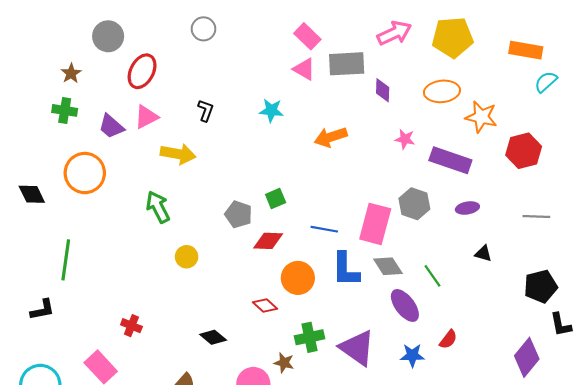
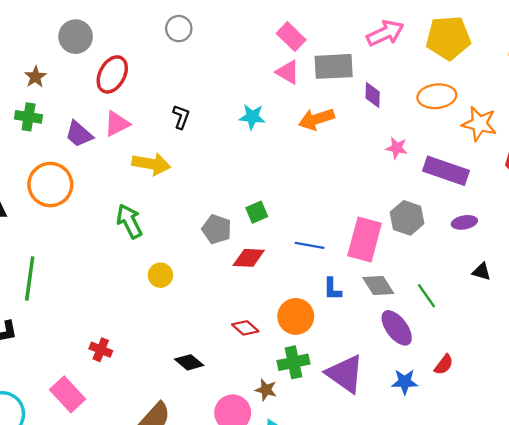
orange arrow: (331, 137) -> (316, 119), moved
blue L-shape: (346, 269) -> (332, 289), size x0.6
orange circle: (298, 278) -> (296, 316), moved

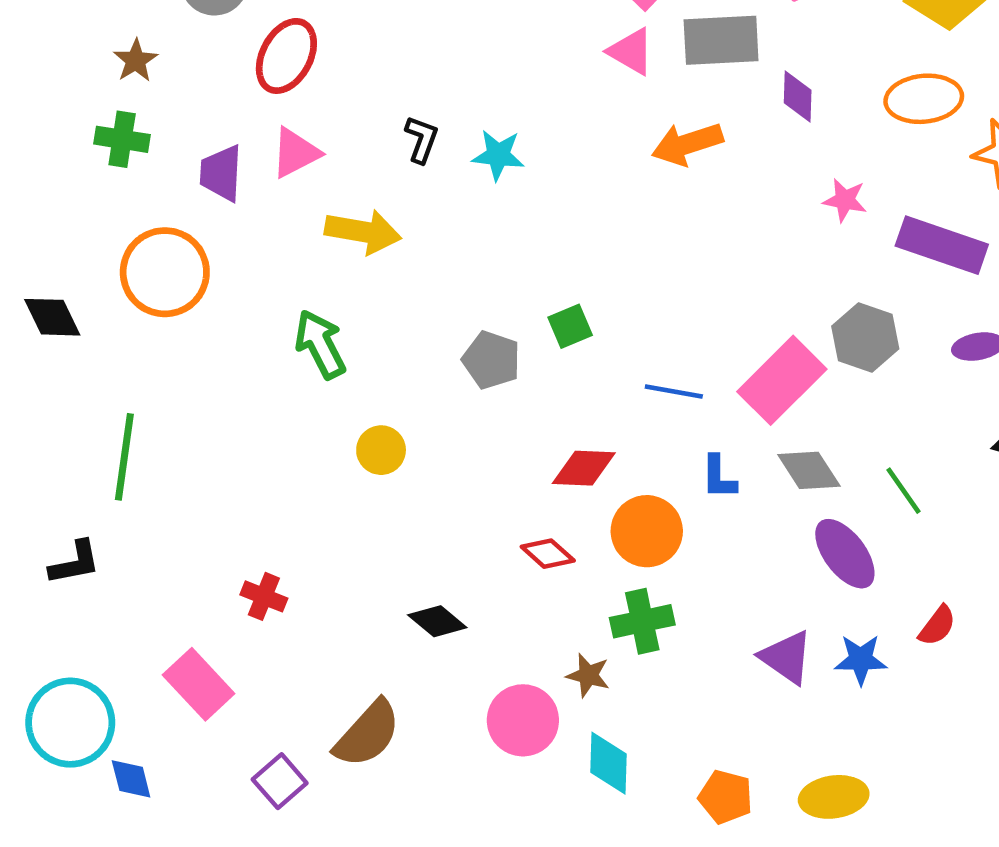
cyan star: (252, 117) -> (498, 155), moved
purple trapezoid: (79, 134) -> (221, 173), turned 52
pink rectangle: (365, 240) -> (782, 380), turned 30
red diamond: (249, 258) -> (584, 468), moved
purple triangle: (345, 374) -> (786, 657), moved, size x0.7

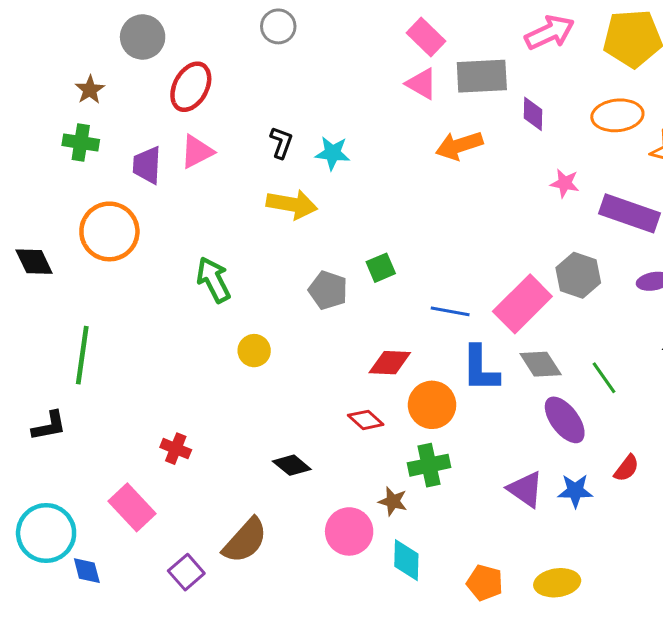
yellow arrow: (363, 232) -> (292, 204), moved
blue L-shape: (719, 477) -> (480, 369), size x1.6

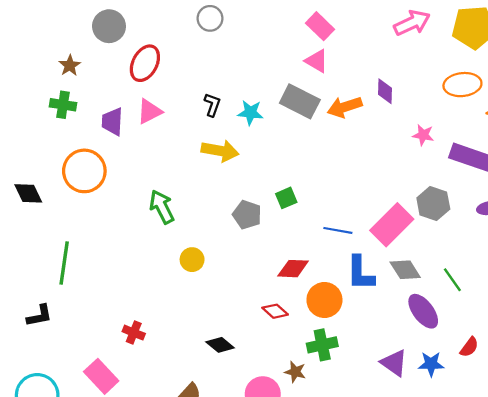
gray rectangle: (482, 76) -> (300, 101), moved, turned 30
purple diamond: (533, 114) -> (385, 91), moved

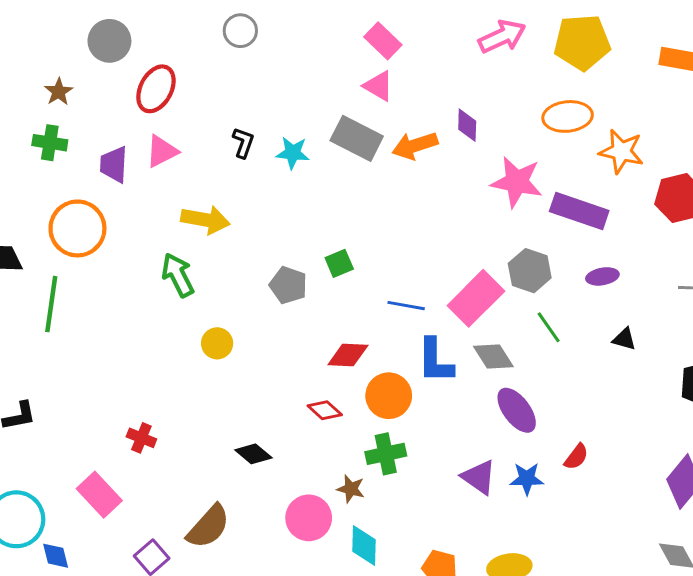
pink star: (423, 135) -> (517, 182), size x1.8
yellow arrow: (220, 151) -> (205, 220), moved
green line: (64, 263) -> (51, 304), moved
green line: (452, 280) -> (549, 327), moved

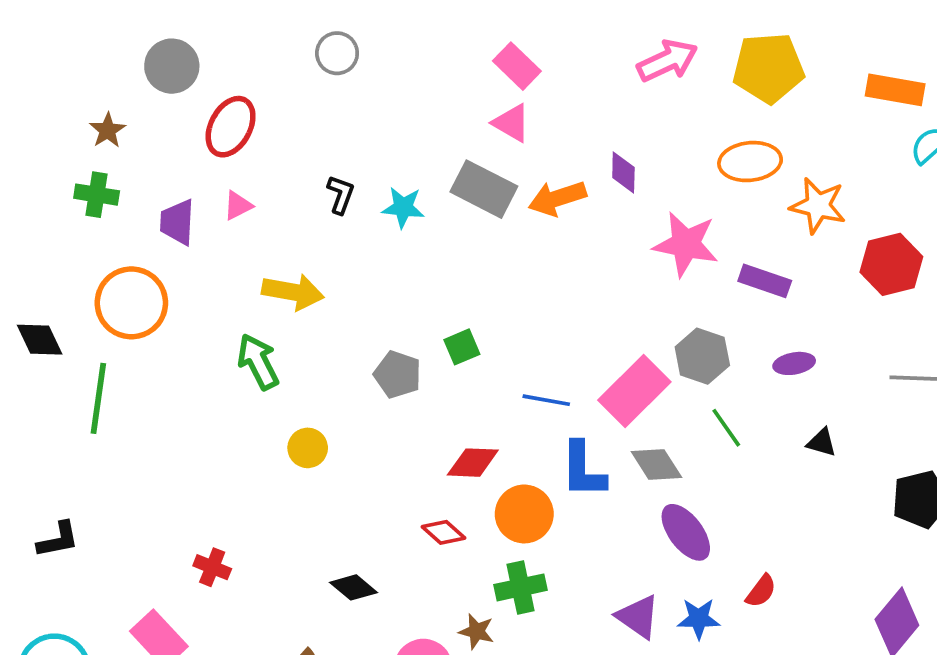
pink triangle: (162, 151) -> (238, 206), size x0.7
purple rectangle: (579, 211) -> (765, 281), size x0.7

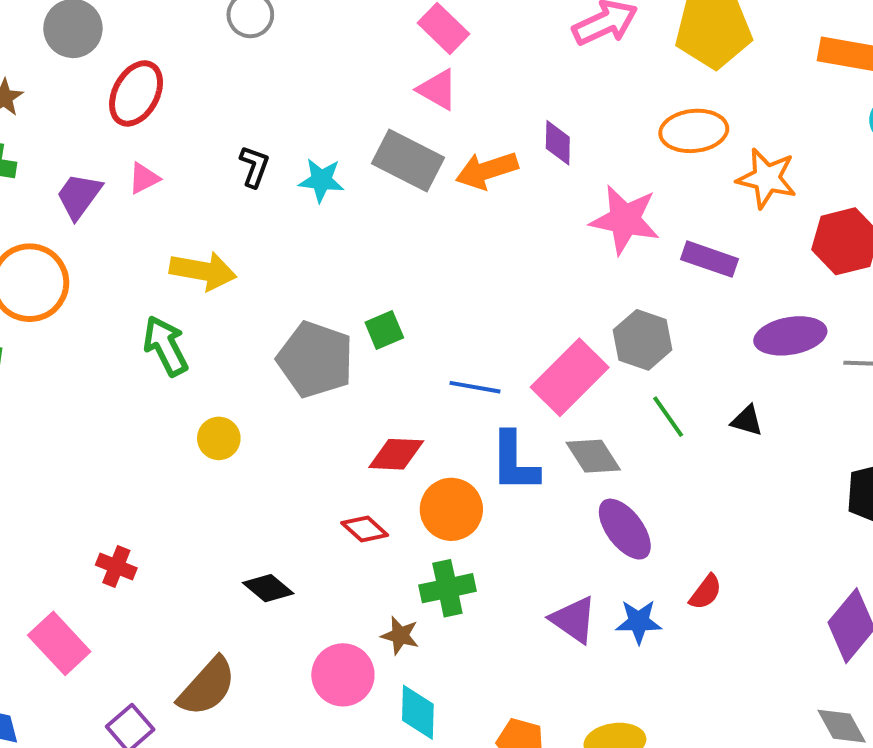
purple trapezoid: (177, 222) -> (79, 196), turned 33
purple ellipse: (794, 363) -> (790, 336), moved, size x1.6
gray pentagon: (398, 374) -> (315, 360), size x1.5
black triangle: (822, 442) -> (747, 421), moved

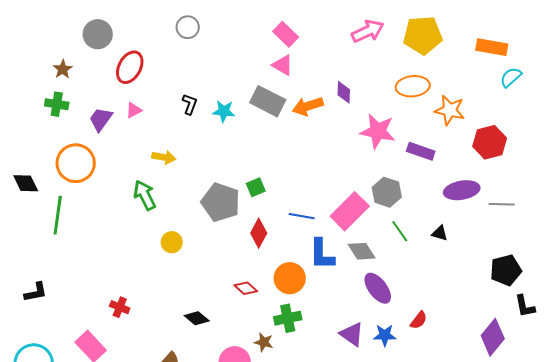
yellow arrow: (203, 271) -> (164, 157), size x0.7
red diamond: (396, 454) -> (259, 233), moved, turned -64

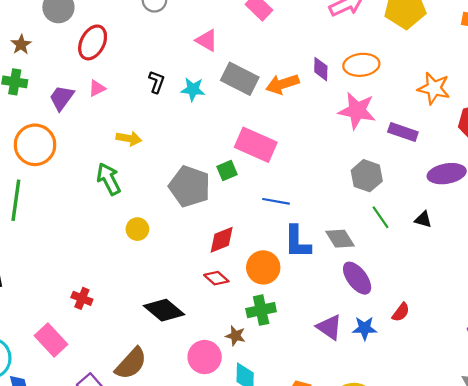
pink triangle: (283, 65) -> (207, 40), moved
orange ellipse: (413, 86) -> (361, 65), moved
pink rectangle: (350, 211) -> (256, 145), moved, turned 69
red diamond: (259, 233) -> (222, 240), moved, turned 40
black diamond: (197, 318) -> (164, 310), size x1.5

